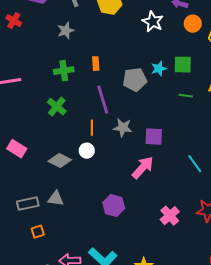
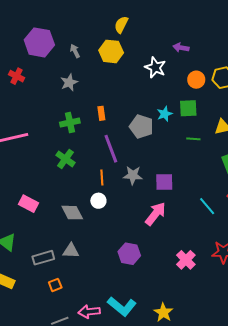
orange circle: (193, 24) -> (196, 80), moved
gray pentagon: (135, 80) -> (141, 127), turned 30
gray diamond: (60, 161) -> (72, 213), turned 40

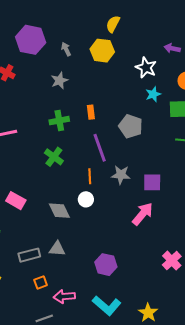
cyan star: (165, 114) -> (153, 94), moved
purple hexagon: (129, 254) -> (106, 265), moved
pink arrow: (89, 312) -> (64, 296), moved

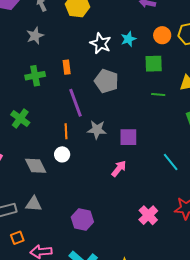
white star: (146, 68) -> (101, 43), moved
cyan star: (153, 94) -> (128, 39), moved
green cross: (54, 157) -> (20, 119), moved
pink arrow: (143, 214) -> (119, 169), size x0.7

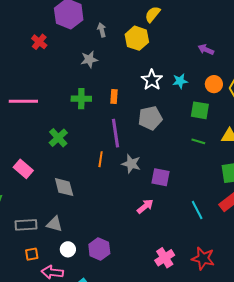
gray pentagon: (106, 81) -> (150, 118), turned 30
white circle: (62, 154) -> (68, 249), moved

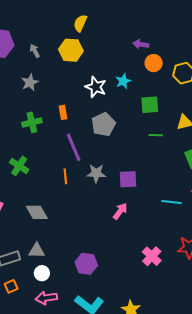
orange circle: (214, 84) -> (154, 63), moved
cyan line: (197, 210) -> (171, 202), turned -42
white circle: (68, 249) -> (42, 273), moved
orange square: (32, 254) -> (11, 286), moved

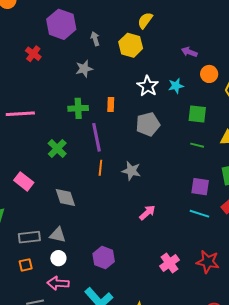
purple arrow: (141, 44) -> (189, 52), moved
purple line: (74, 147) -> (96, 137), moved
purple square: (128, 179) -> (200, 187), moved

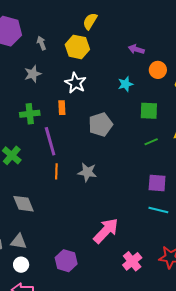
white star: (148, 86) -> (76, 83), moved
green line: (197, 145) -> (151, 142), turned -32
pink arrow: (147, 213) -> (106, 231), moved, size x1.6

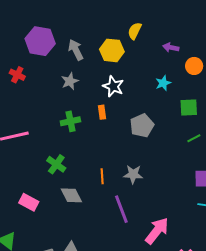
yellow semicircle: (90, 21) -> (135, 31), moved
gray arrow: (41, 43) -> (76, 50), size x1.5
purple line: (50, 141) -> (121, 209), moved
gray diamond: (24, 204) -> (71, 195), moved

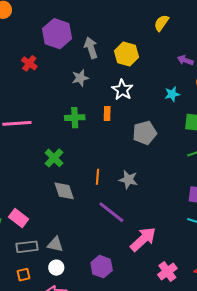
yellow semicircle: (135, 31) -> (161, 23), moved
pink rectangle: (29, 202) -> (19, 218), moved
purple line: (121, 209) -> (111, 212), turned -40

